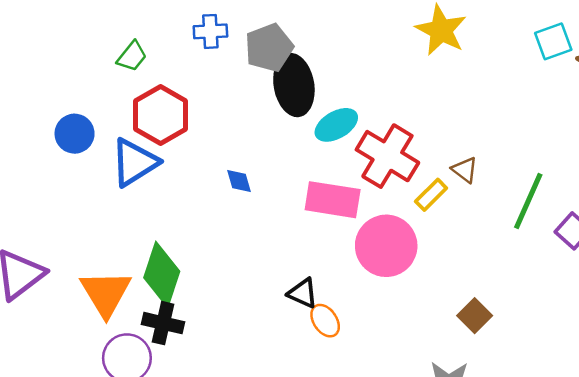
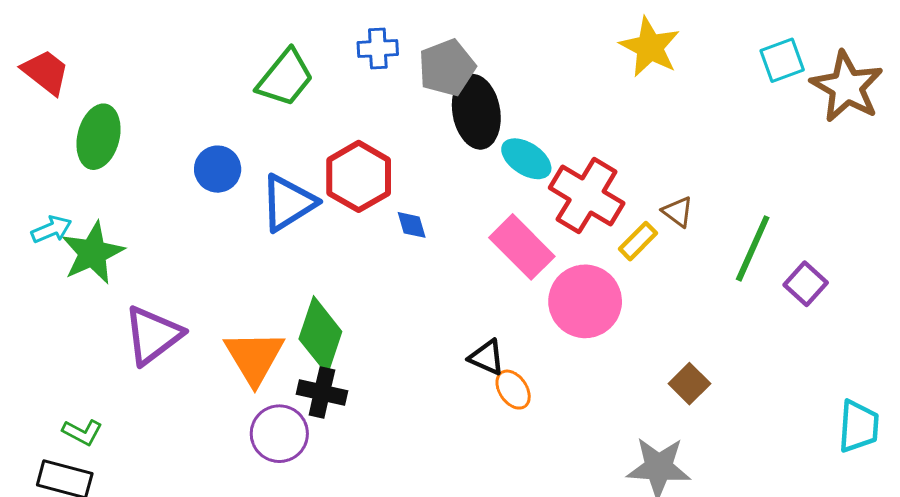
green trapezoid: (132, 56) -> (285, 78), size x1.6
red hexagon: (161, 115) -> (359, 176), moved
cyan ellipse: (336, 125) -> (526, 159), turned 63
pink rectangle: (333, 200) -> (522, 247), turned 36

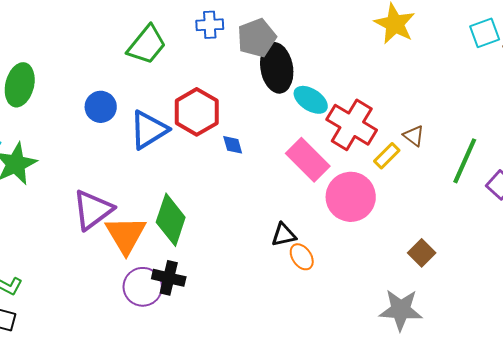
purple triangle: (153, 335) -> (93, 210), moved
black triangle: (487, 357) -> (284, 235), turned -36
black cross: (322, 393) -> (169, 278), moved

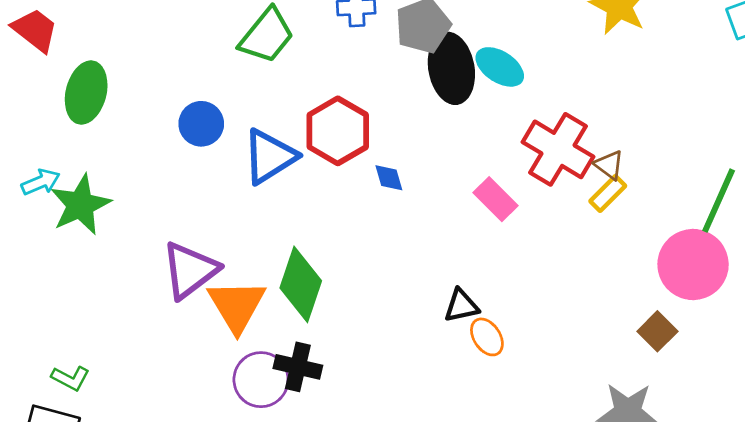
cyan ellipse: (311, 100) -> (500, 67), moved
brown triangle: (414, 136) -> (609, 165), moved
pink rectangle: (308, 160) -> (495, 199), size x0.7
pink circle: (351, 197) -> (693, 264), moved

